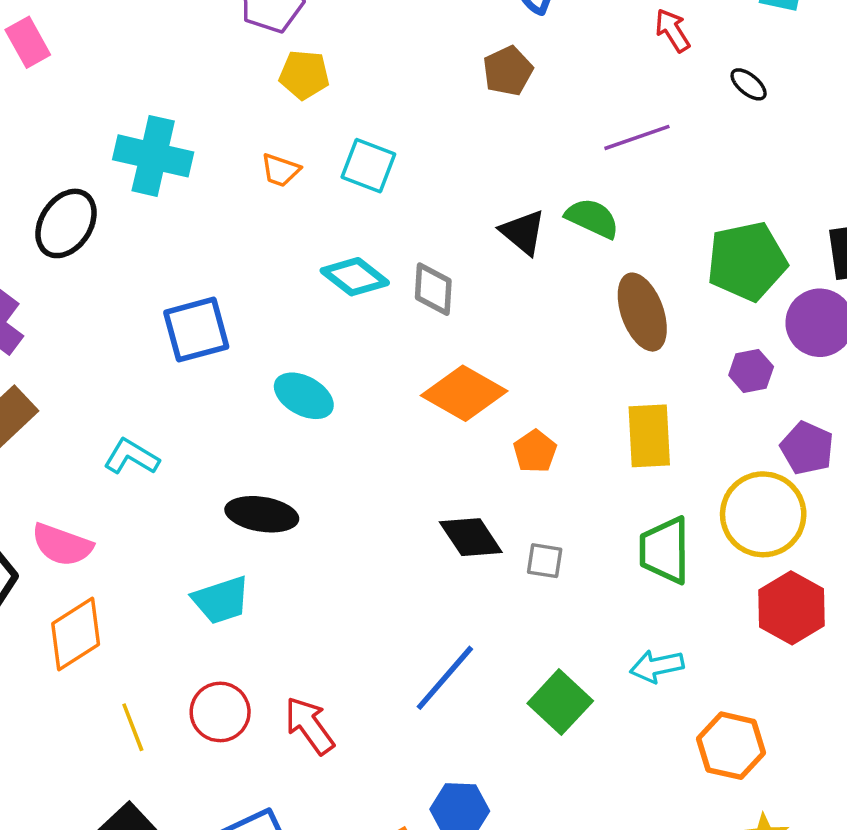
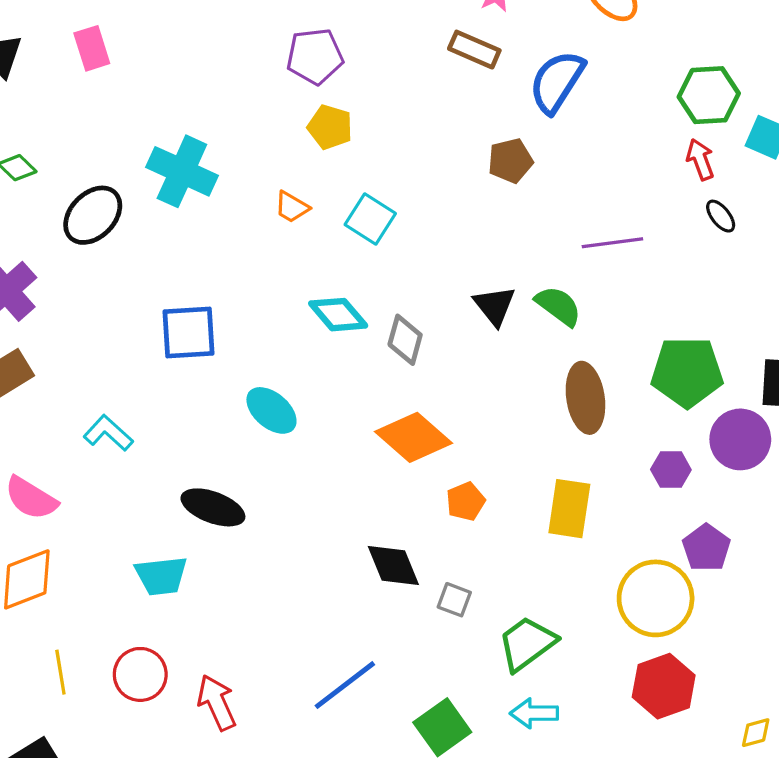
red arrow: (673, 30) -> (700, 159), moved
green trapezoid: (665, 550) -> (527, 644), moved, turned 42

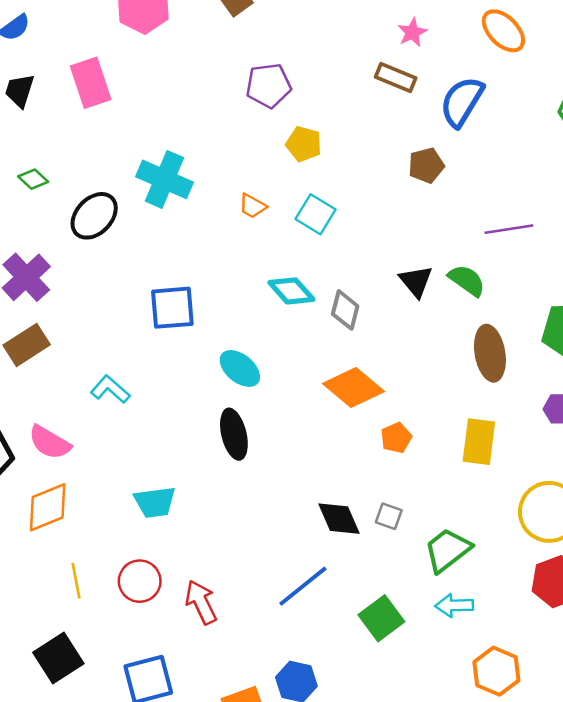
pink rectangle: (92, 48) -> (91, 83), size x1.4
yellow pentagon: (330, 127) -> (304, 144), moved
black ellipse: (213, 507) -> (234, 434), moved, turned 57
black diamond: (393, 565) -> (339, 519), moved

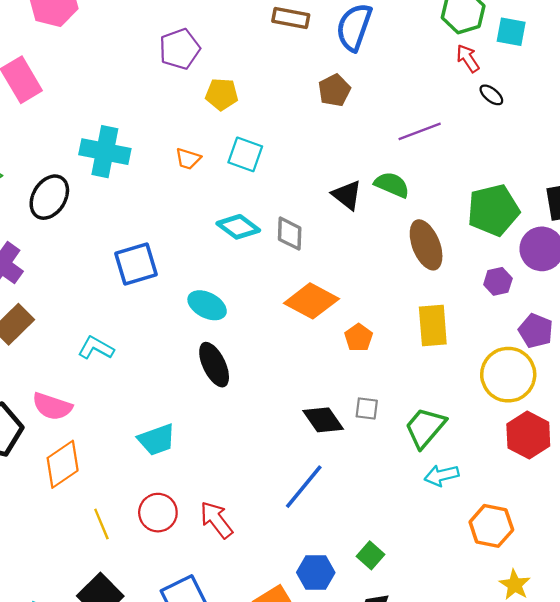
green square: (381, 618) -> (371, 555), moved, size x0.7

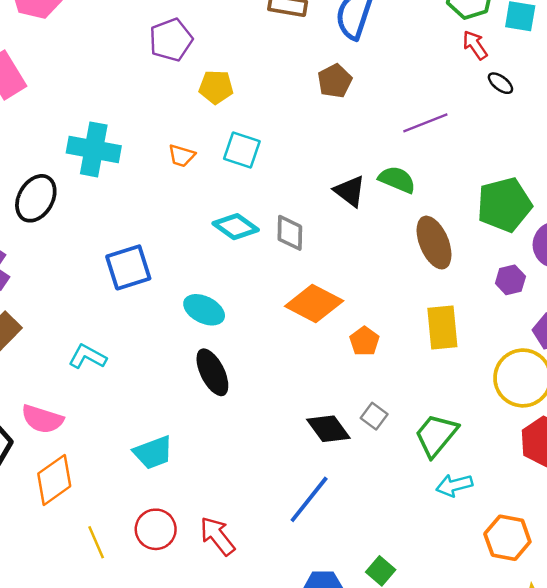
gray square: (367, 409) -> (374, 416), turned 30

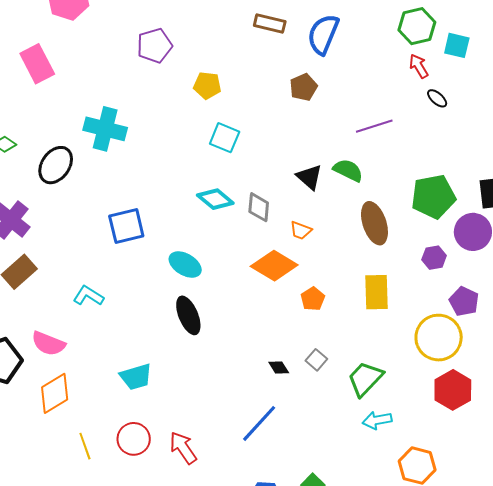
purple pentagon: (171, 40) -> (155, 46), moved
orange trapezoid: (182, 156) -> (301, 230), moved
black diamond: (328, 429) -> (279, 368), size x0.6

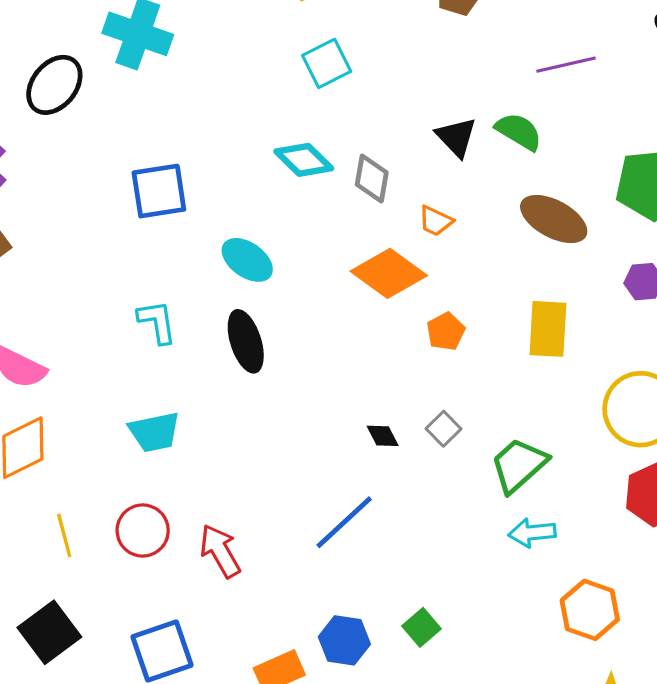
cyan square: (225, 138) -> (327, 63), turned 36
brown ellipse: (374, 223) -> (554, 219), turned -48
cyan L-shape: (88, 296) -> (157, 322), moved, turned 44

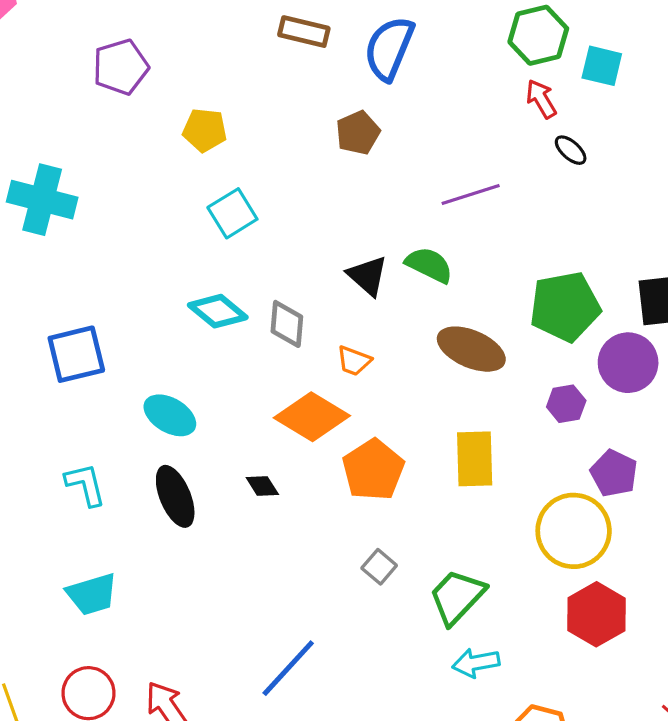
orange pentagon: (446, 331) -> (373, 470), size x1.6
black diamond: (383, 436) -> (262, 486), moved

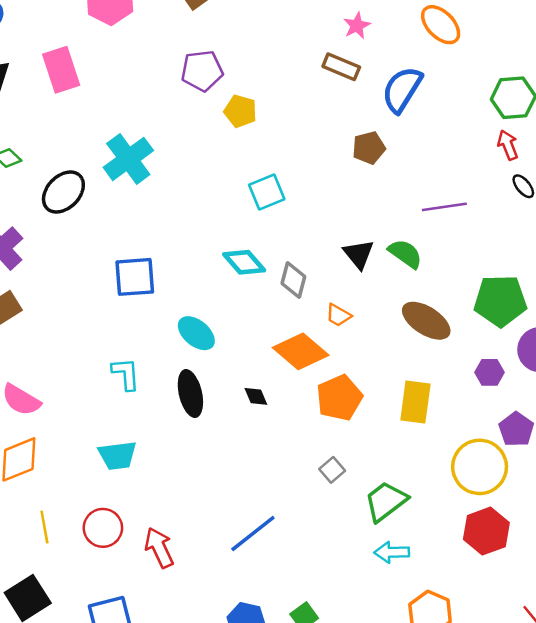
yellow pentagon: (205, 130) -> (240, 111), moved
cyan cross: (42, 200) -> (128, 159), turned 30

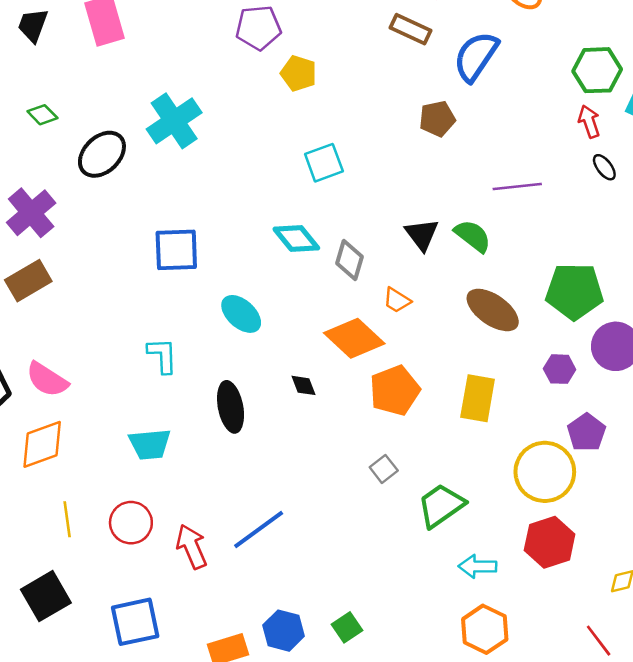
black ellipse: (190, 393) -> (231, 407), moved
blue line: (253, 534) -> (259, 530), moved
cyan arrow: (392, 552) -> (477, 566), moved

